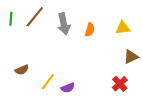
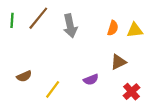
orange semicircle: (90, 30) -> (113, 28), moved
brown triangle: (131, 57) -> (118, 62), moved
purple semicircle: (68, 88) -> (91, 80), moved

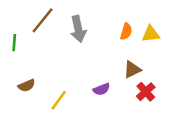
green line: (12, 20) -> (14, 43), moved
red cross: (131, 92) -> (146, 92), moved

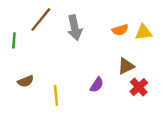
orange semicircle: (126, 31) -> (120, 30), turned 56
purple semicircle: (102, 89) -> (97, 85), turned -35
yellow line: (59, 100) -> (56, 95), turned -42

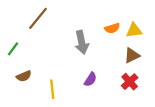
gray arrow: (75, 28) -> (82, 42), moved
green line: (14, 40) -> (13, 49), moved, turned 32
brown triangle: (126, 66) -> (132, 55), moved

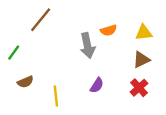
orange semicircle: (112, 28) -> (109, 30), moved

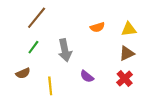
gray arrow: (87, 46) -> (65, 50), moved
green line: (14, 53) -> (33, 47), moved
purple semicircle: (97, 85) -> (87, 76), turned 96

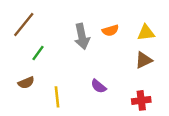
brown line: (37, 18) -> (24, 25), moved
gray arrow: (65, 50) -> (82, 36), moved
red cross: (125, 79) -> (141, 100), moved, turned 35

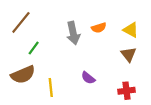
yellow triangle: (146, 33) -> (131, 30), turned 35
brown triangle: (144, 60) -> (129, 54), turned -42
brown semicircle: (26, 83) -> (23, 75), size x1.6

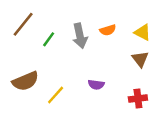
green line: (34, 48) -> (49, 39), moved
purple semicircle: (88, 78) -> (96, 85), turned -32
yellow line: (51, 87) -> (56, 95), turned 48

